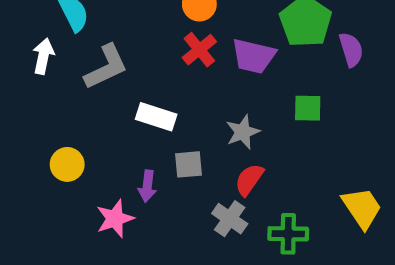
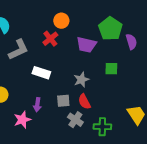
red cross: (199, 50) -> (50, 39), moved
gray square: (189, 164) -> (63, 101), moved
red semicircle: (249, 180) -> (84, 102), turned -63

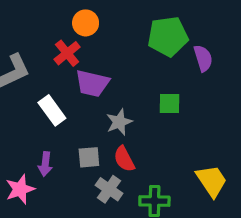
green pentagon: (110, 29) -> (168, 36), turned 30
purple trapezoid: (86, 45) -> (92, 83), moved
white rectangle: (41, 73) -> (52, 110), turned 36

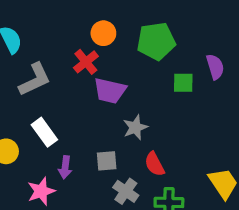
green pentagon: (168, 36) -> (156, 41), moved
green square: (170, 104) -> (183, 83), moved
white rectangle: (52, 110) -> (44, 132), moved
red semicircle: (124, 159) -> (155, 164), moved

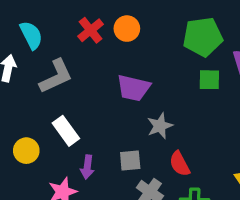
green pentagon: (156, 41) -> (203, 37), moved
red cross: (86, 62) -> (91, 30), moved

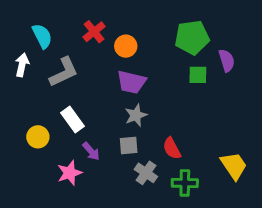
orange circle: (127, 29) -> (126, 46), moved
gray star: (160, 126) -> (136, 115), moved
purple arrow: (87, 167) -> (91, 151), turned -48

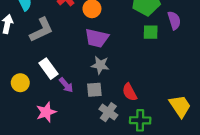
gray star: (136, 115) -> (100, 65), turned 30
purple arrow: (91, 151) -> (66, 85), moved

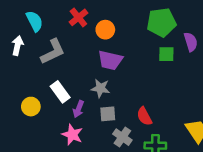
gray star: (100, 65) -> (100, 88), moved
purple arrow: (66, 85) -> (78, 109), turned 63
pink star: (46, 112) -> (72, 135), moved, turned -30

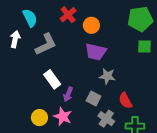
gray star: (100, 88) -> (107, 76), moved
yellow circle: (31, 107) -> (39, 118), moved
gray square: (108, 114) -> (94, 98), turned 32

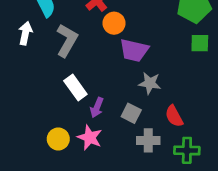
orange circle: (91, 25) -> (114, 23), moved
gray L-shape: (46, 44) -> (67, 40), turned -35
gray cross: (106, 119) -> (148, 140), turned -35

